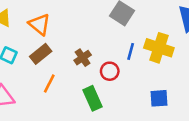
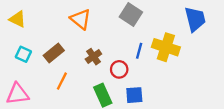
orange triangle: (39, 24) -> (81, 19), moved
blue square: (159, 98) -> (134, 95), moved

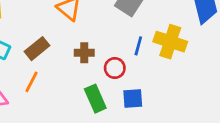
brown cross: (93, 57) -> (84, 53), turned 35
orange line: (62, 81) -> (32, 82), moved

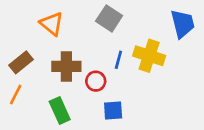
brown cross: (84, 53) -> (66, 66), size x1.5
green rectangle: (95, 99) -> (60, 111), moved

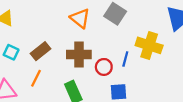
orange triangle: (52, 24) -> (80, 18), moved
blue line: (118, 60) -> (125, 59), moved

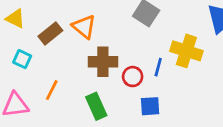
orange triangle: (80, 18) -> (84, 27), moved
brown rectangle: (40, 51) -> (50, 33), moved

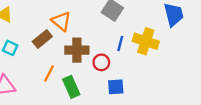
brown rectangle: (50, 33) -> (42, 39), moved
blue line: (158, 67) -> (120, 43), moved
orange line: (52, 90) -> (49, 74), moved

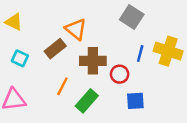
green rectangle: (71, 87) -> (87, 101), turned 65

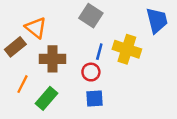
red circle: (120, 74) -> (91, 72), moved

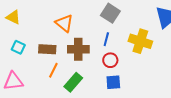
brown rectangle: (15, 47) -> (47, 49), moved, turned 42
blue line: (99, 52) -> (106, 39), moved

